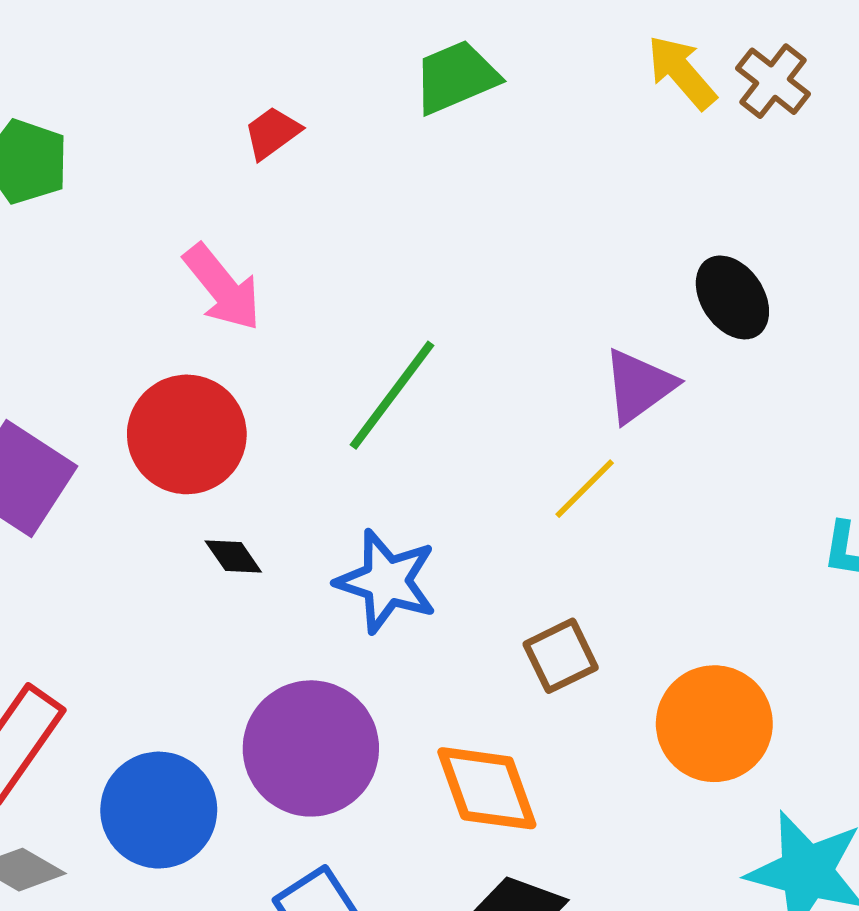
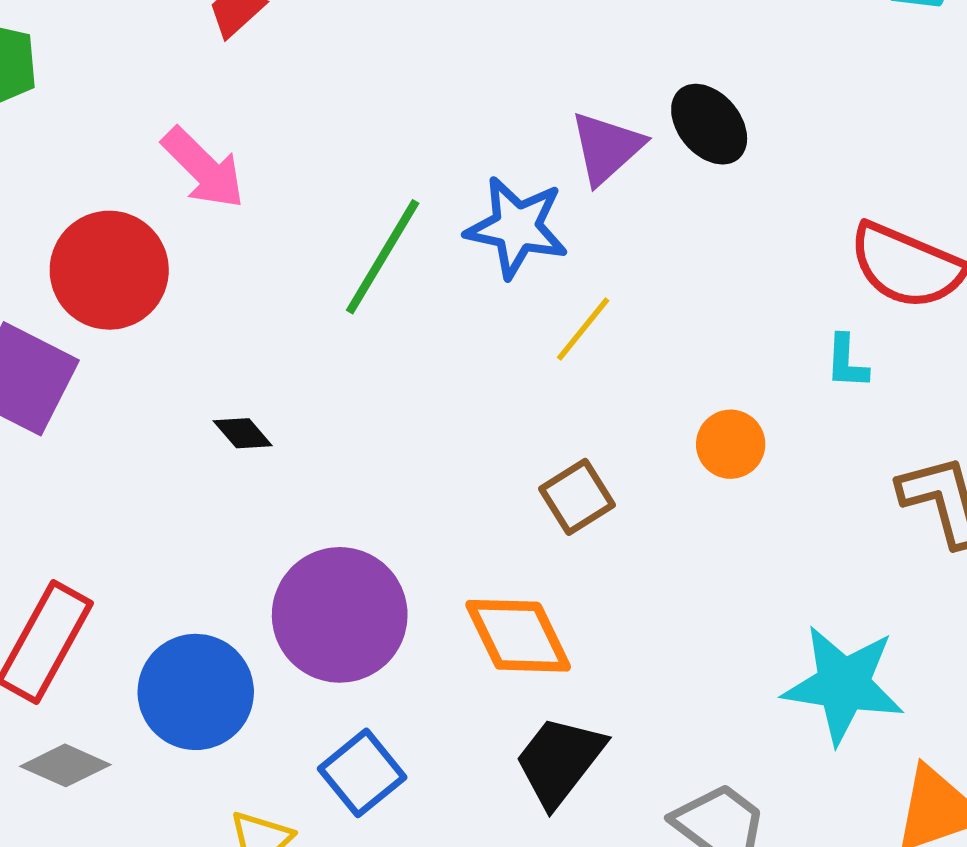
purple triangle: (639, 386) -> (607, 148), moved
red circle: (187, 434) -> (109, 270), moved
blue star: (386, 581) -> (517, 227), moved
orange circle: (714, 724) -> (731, 444), moved, size x0.6

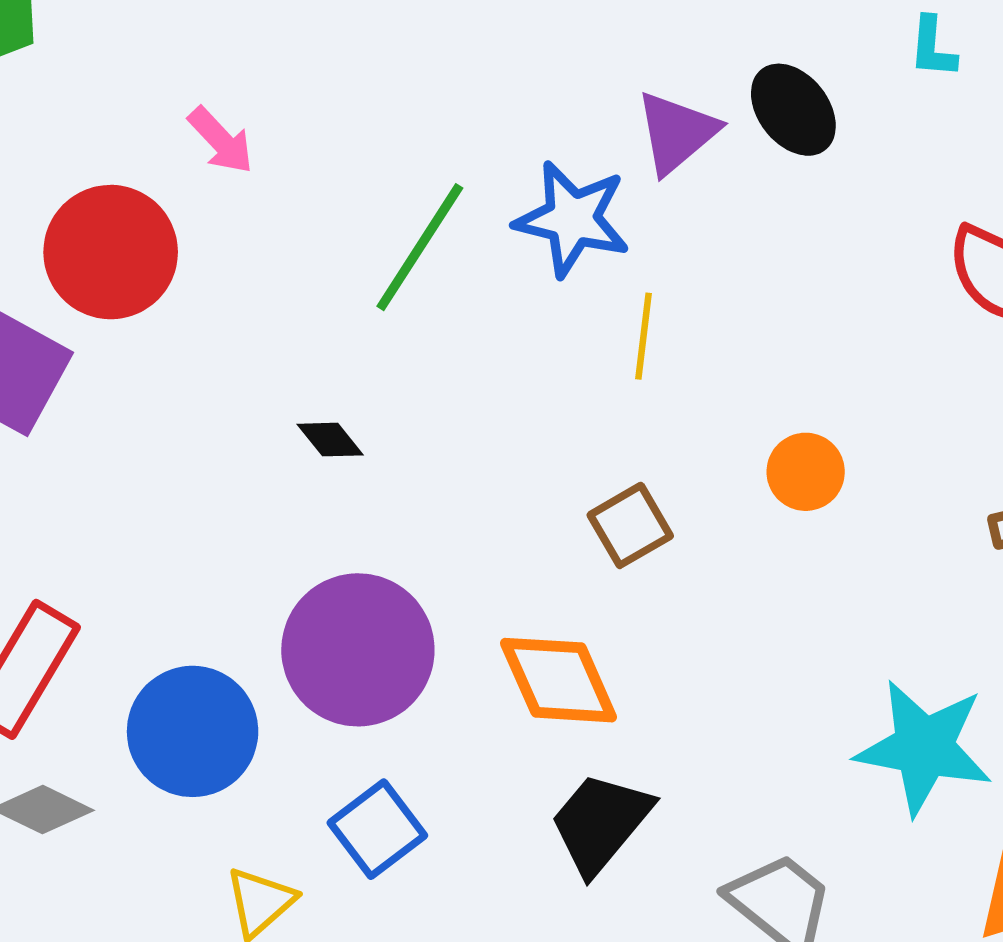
pink arrow: (203, 168) -> (221, 140), size x0.7
yellow line: (583, 329) -> (643, 336), turned -34
cyan L-shape: (847, 362) -> (933, 47), moved
black diamond: (243, 433) -> (330, 440), moved

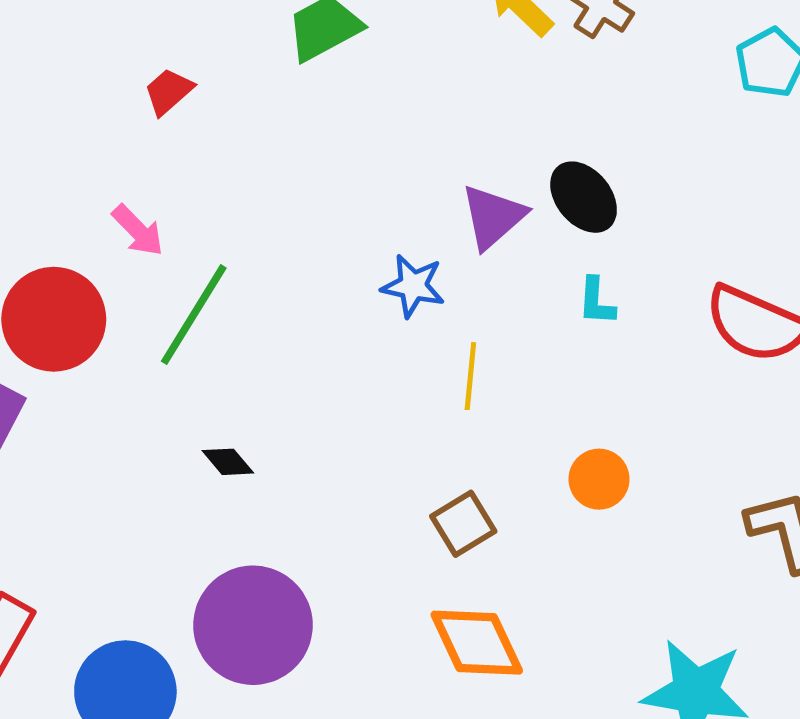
cyan L-shape: (933, 47) -> (596, 301), moved
blue star: (572, 219) -> (413, 286), size x0.7
green line: (420, 247) -> (194, 315), moved
orange diamond: (559, 680) -> (477, 643), moved

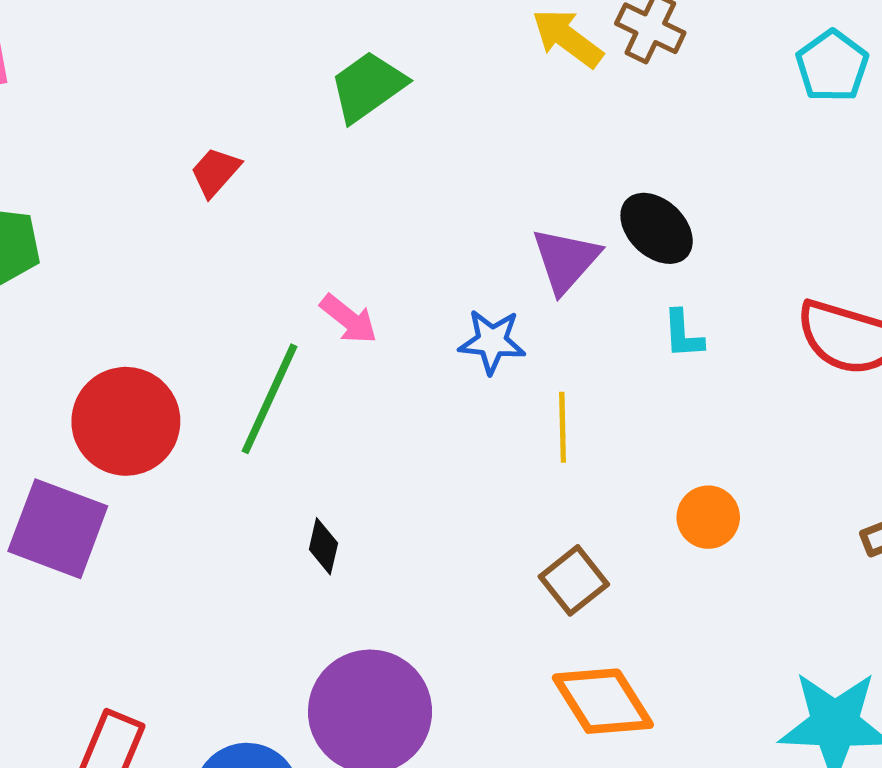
pink arrow: (138, 230) -> (349, 319), moved
black diamond: (228, 462) -> (323, 546), turned 60

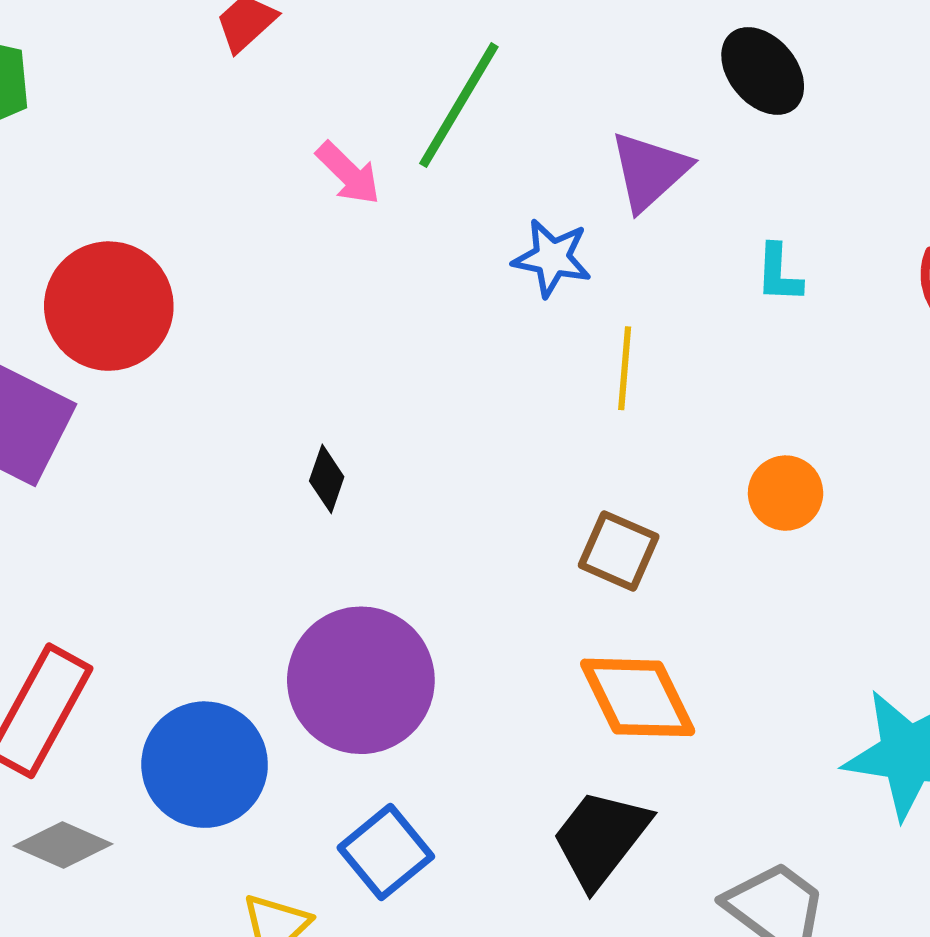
black ellipse: (657, 228) -> (763, 71), moved
pink arrow: (349, 319) -> (348, 173), moved
green line: (270, 399) -> (459, 105), moved
brown square: (574, 580) -> (619, 551), turned -34

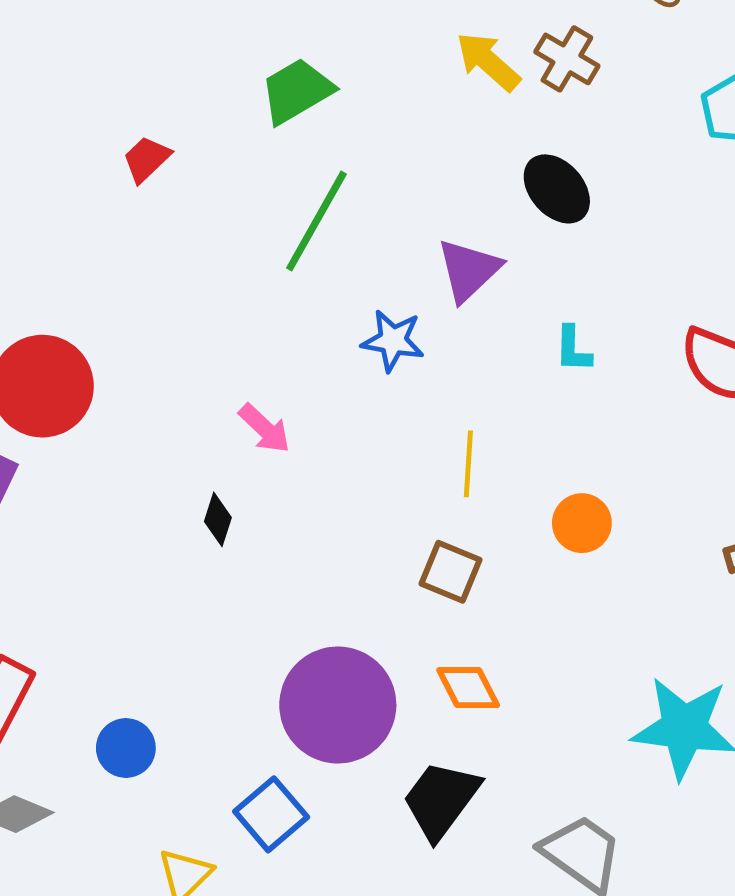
pink arrow: (348, 173) -> (265, 428), moved
yellow line: (625, 368) -> (468, 464), moved
purple circle: (361, 680) -> (338, 705), moved
orange diamond: (638, 697) -> (468, 688), size x0.7
blue circle: (205, 765) -> (126, 748), size x0.6

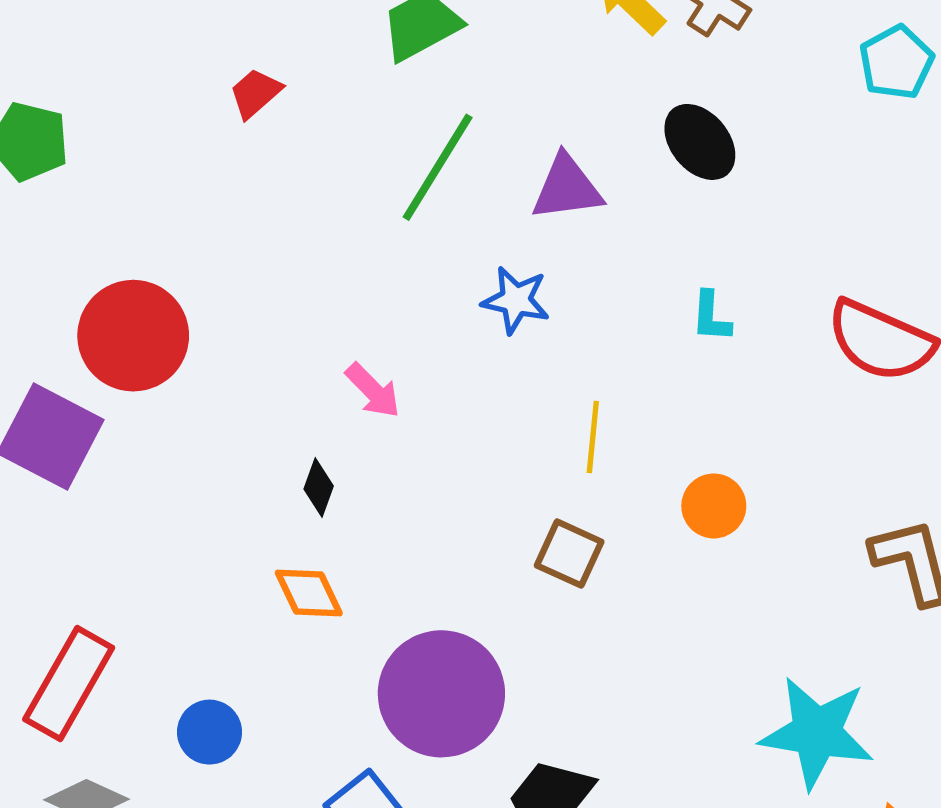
purple triangle: (469, 270) -> (567, 188), moved, turned 34
orange diamond: (468, 688) -> (309, 593), moved

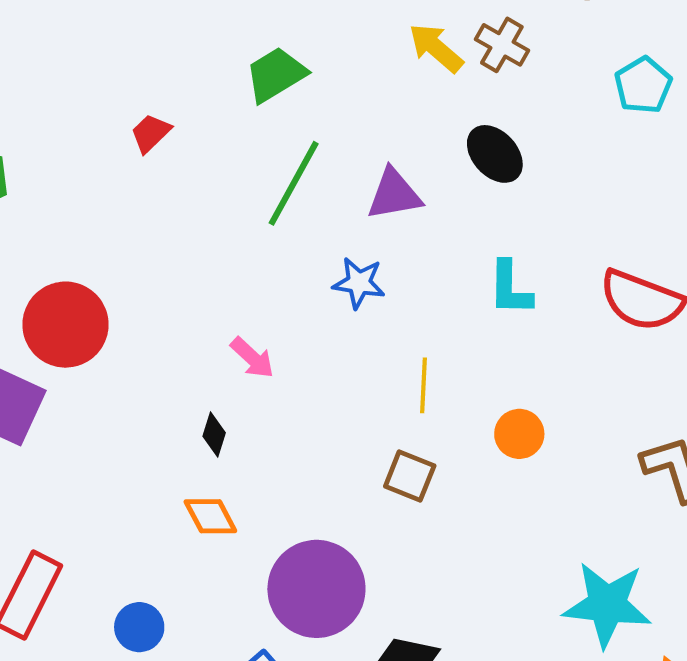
cyan L-shape: (711, 317) -> (510, 288), size x1.4

